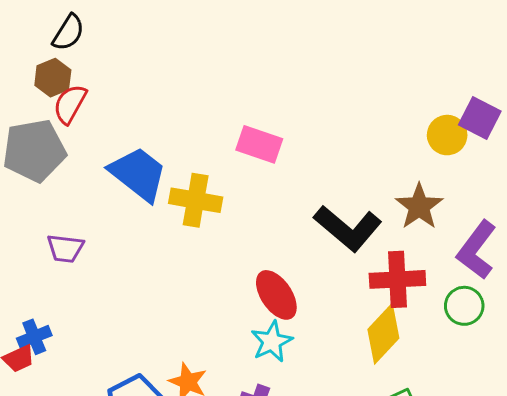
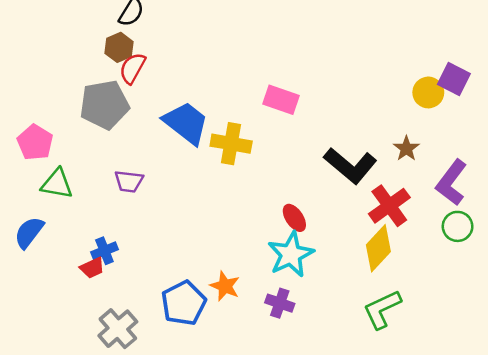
brown star: (419, 206) -> (406, 148), size x0.7
red cross: (397, 279) -> (389, 206), turned -33
red ellipse: (276, 295) -> (294, 218), size x0.7
green circle: (464, 306) -> (458, 226), moved
cyan star: (272, 342) -> (291, 254), size x1.4

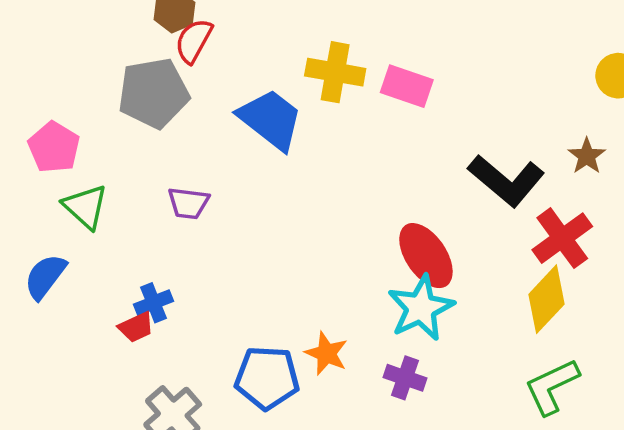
yellow cross: (231, 144) -> (335, 72), moved
green triangle: (57, 184) -> (85, 207), turned 32
red ellipse: (294, 218) -> (426, 256), size x1.6
blue pentagon: (184, 303) -> (267, 378), turned 30

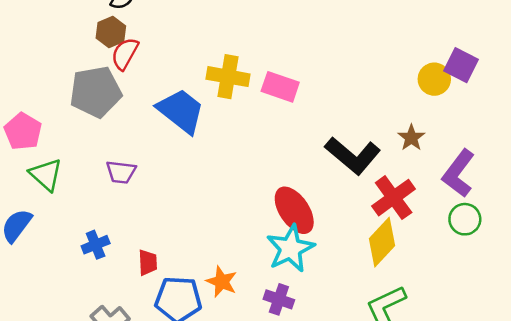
red trapezoid: (136, 327) -> (148, 262), moved, turned -68

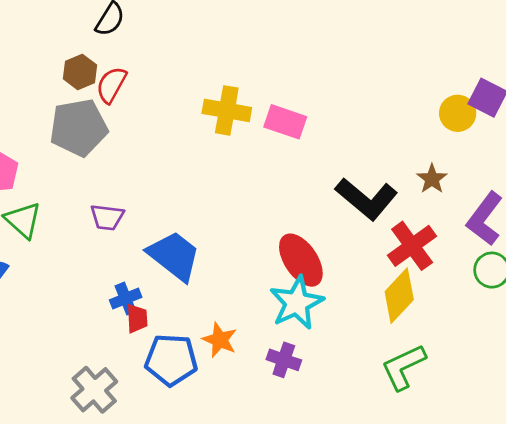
brown hexagon: (111, 32) -> (80, 72), moved
blue trapezoid: (181, 111) -> (174, 256), moved
blue cross: (96, 245) -> (126, 299), moved

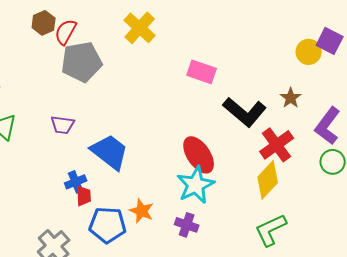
yellow cross: (227, 110) -> (140, 28), moved, turned 32
pink rectangle: (285, 122) -> (202, 72), moved
gray pentagon: (79, 128) -> (82, 62), moved

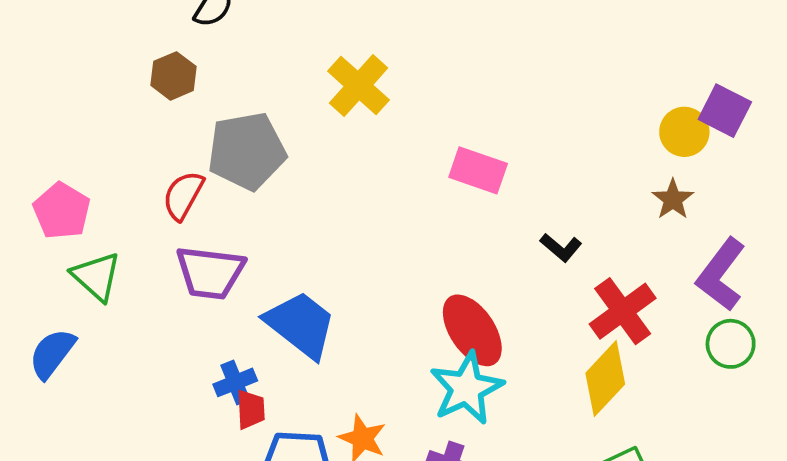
red semicircle: (66, 32) -> (183, 195), moved
brown star: (291, 98) -> (673, 199), moved
black L-shape: (245, 112) -> (561, 247), size x0.5
purple trapezoid: (63, 125) -> (210, 273), size x1.5

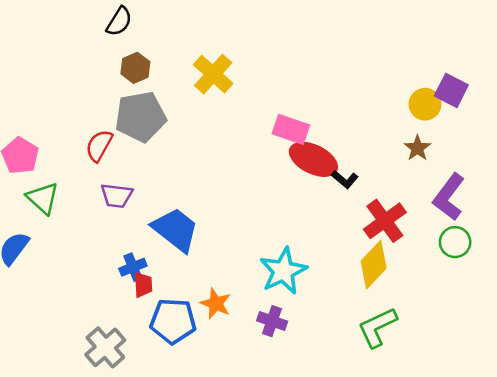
brown hexagon: (173, 76) -> (135, 68), moved
purple trapezoid: (210, 273) -> (117, 196), size x0.7
red ellipse: (472, 330) -> (313, 159), moved, turned -30

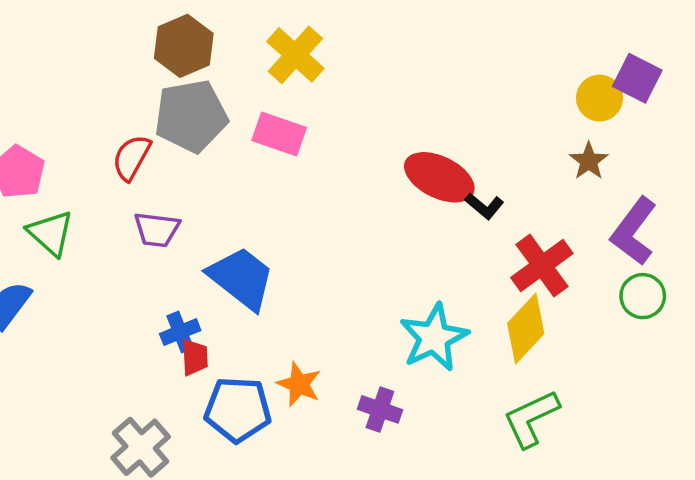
brown hexagon: (135, 68) -> (184, 46), size x1.4
pink rectangle: (291, 129) -> (279, 134), moved
cyan star: (283, 271) -> (434, 337), moved

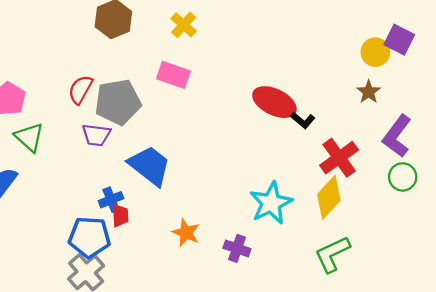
yellow cross: (295, 55) -> (184, 25), size x0.7
gray pentagon: (191, 116) -> (118, 102), moved
blue pentagon: (238, 409) -> (89, 237), moved

